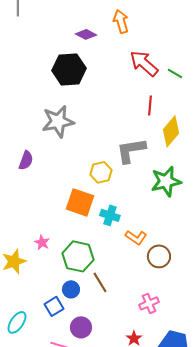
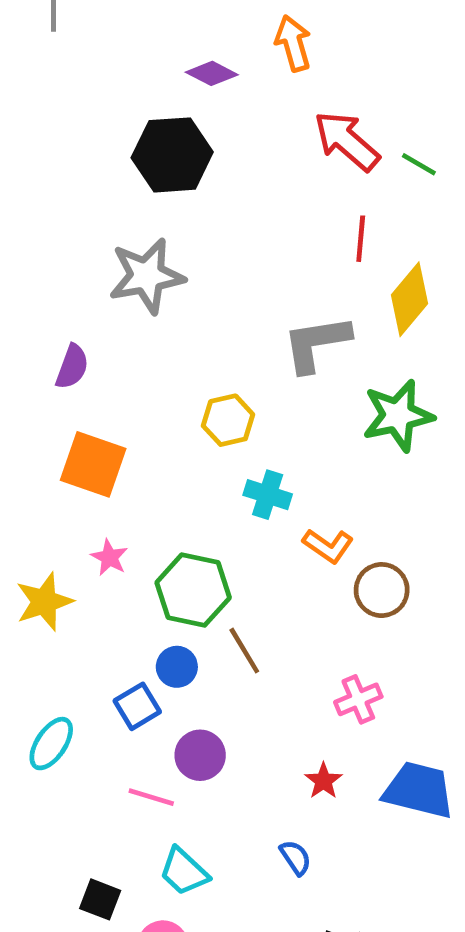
yellow hexagon: (101, 172) -> (228, 420), moved
orange square: (80, 202) -> (93, 464), moved

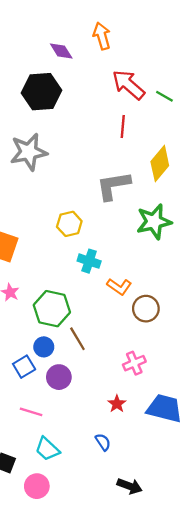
purple diamond: (212, 73) -> (61, 51), turned 30
red line: (361, 239) -> (123, 126), moved
purple circle: (200, 755) -> (59, 377), moved

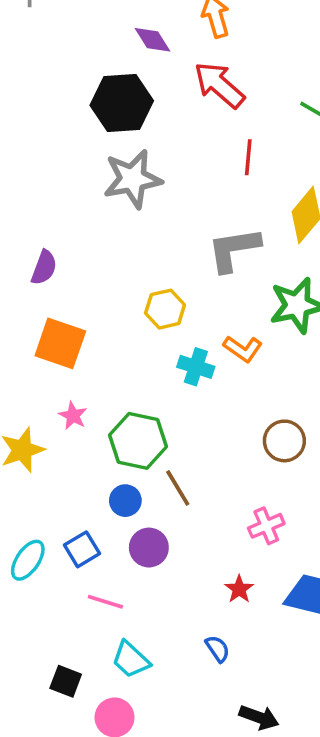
red arrow: (128, 85) -> (219, 85), moved
gray star: (29, 152) -> (133, 179), moved
orange L-shape: (119, 287) -> (243, 349), moved
blue square: (24, 367) -> (82, 549), moved

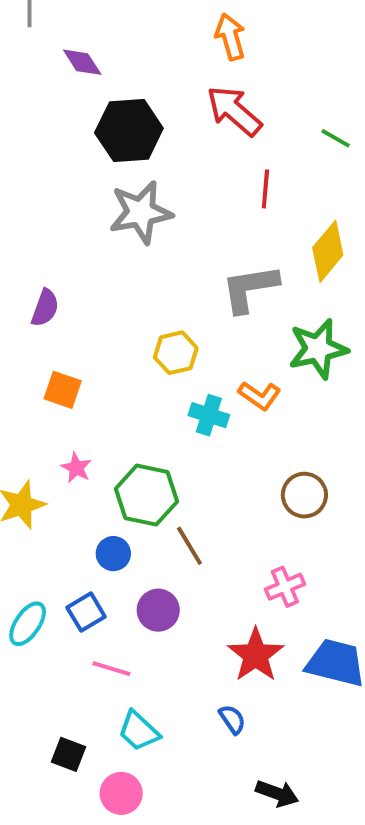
purple diamond: (152, 40) -> (82, 62), moved
orange square: (60, 343) -> (63, 390), size x0.7
blue circle: (125, 501) -> (113, 554), moved
red star: (239, 589) -> (256, 655), size x1.8

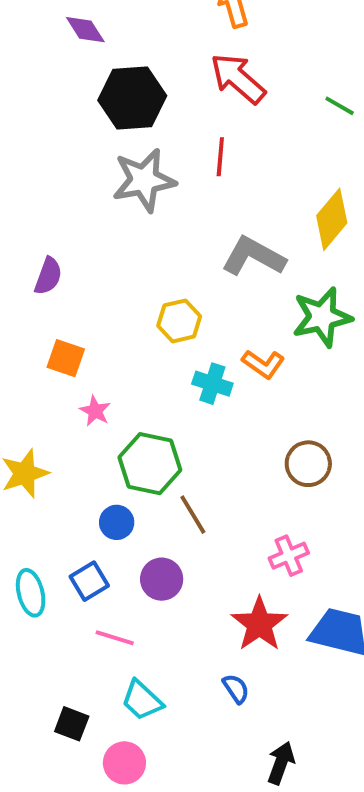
red line: (265, 189) -> (220, 157), moved
gray L-shape: (250, 288) -> (254, 256), turned 38
pink star: (76, 468) -> (95, 411), moved
cyan ellipse: (28, 624) -> (31, 593), turned -48
black arrow: (277, 793) -> (281, 763), turned -90

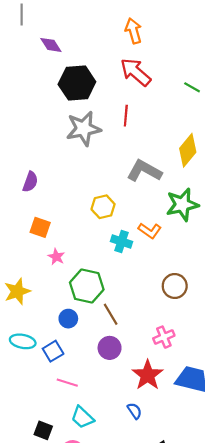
purple circle: (162, 579) -> (110, 348), moved
cyan ellipse: (31, 593) -> (23, 341), moved, turned -65

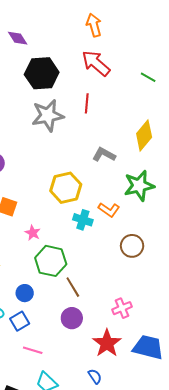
gray L-shape: (144, 171) -> (104, 155), size x0.7
yellow hexagon: (103, 207) -> (66, 188), size x1.4
pink star: (56, 257) -> (33, 233), moved
brown circle: (175, 286) -> (132, 246), moved
blue circle: (68, 319) -> (25, 293), moved

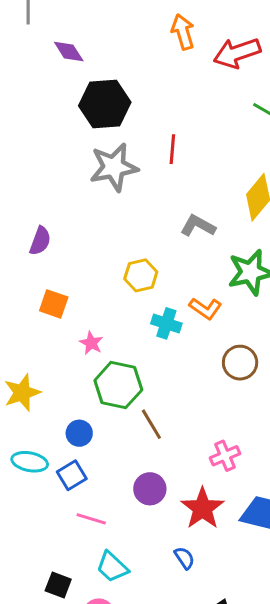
red arrow: (96, 63) -> (237, 53), moved, turned -60
yellow hexagon: (66, 188) -> (141, 275), size x0.7
purple circle: (72, 318) -> (150, 489), moved

